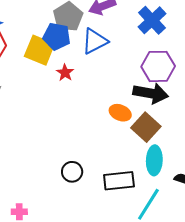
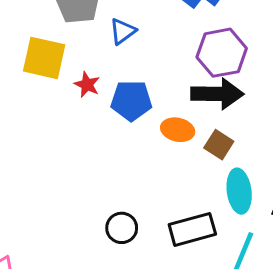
blue pentagon: (57, 36) -> (131, 101), moved
blue triangle: (95, 41) -> (123, 31), size x0.7
brown square: (146, 127) -> (219, 145), size x0.7

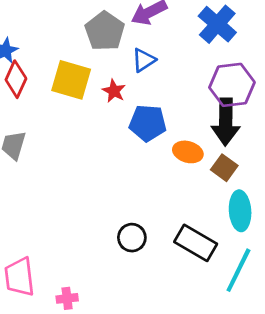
red star: (87, 85) -> (114, 91), moved
black arrow: (217, 94) -> (226, 122), turned 87
black rectangle: (192, 229) -> (196, 243), turned 42

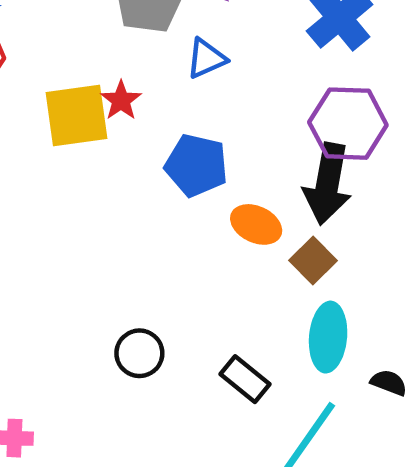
yellow square: (71, 80) -> (76, 116), moved, turned -33
red star: (114, 91) -> (121, 100), moved
black rectangle: (196, 243) -> (245, 379), size x0.7

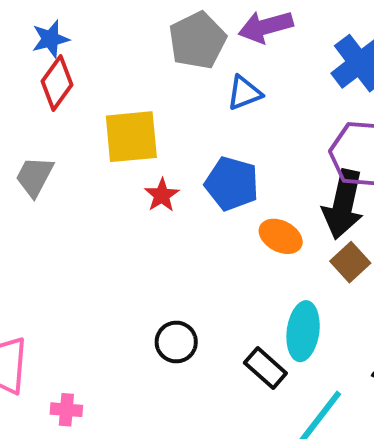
red star: (121, 100) -> (162, 195), moved
brown square: (313, 261) -> (350, 262), moved
cyan ellipse: (328, 337) -> (303, 331), moved

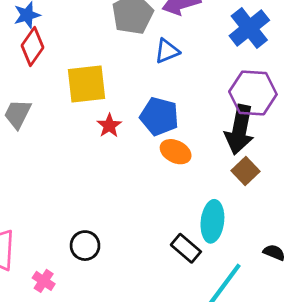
orange ellipse: (281, 236) -> (176, 152), moved
black circle: (176, 342) -> (85, 246), moved
pink cross: (66, 410) -> (44, 281), turned 30

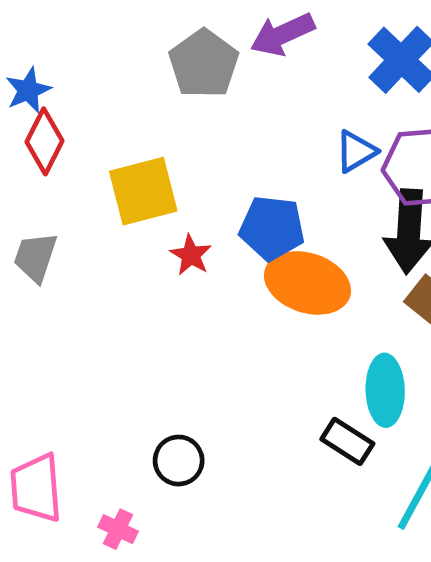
blue triangle: (167, 51) -> (356, 151), moved
orange ellipse: (176, 152) -> (307, 283), size x1.6

